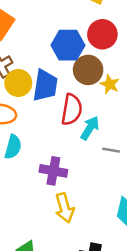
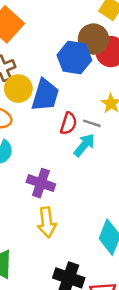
brown circle: (88, 70) -> (93, 39), moved
red semicircle: (72, 110) -> (69, 123), size x0.7
gray line: (111, 150) -> (92, 123), moved

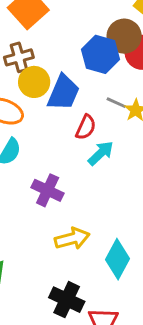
gray line: (92, 123) -> (116, 103), moved
yellow arrow: (47, 222) -> (72, 239), moved, turned -104

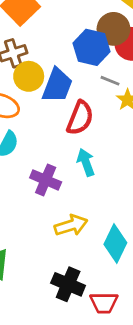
gray line: (116, 103) -> (110, 81), moved
red semicircle: (86, 127) -> (80, 118), size x1.4
cyan arrow: (101, 153) -> (86, 162), moved, turned -64

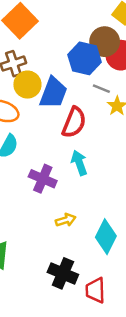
yellow arrow: (71, 225) -> (66, 220), size x0.7
red trapezoid: (104, 303) -> (95, 290), turned 88

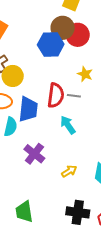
gray line: (101, 89) -> (74, 96), moved
blue trapezoid: (53, 93) -> (28, 109), moved
purple cross: (43, 179) -> (34, 154), moved, turned 30

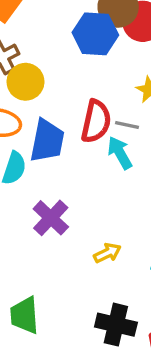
cyan arrow: (68, 125) -> (120, 153), moved

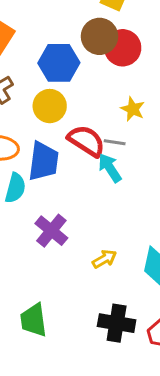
blue hexagon: (95, 34) -> (59, 63), moved
yellow circle: (25, 82) -> (50, 106), moved
red semicircle: (96, 121) -> (86, 141), turned -66

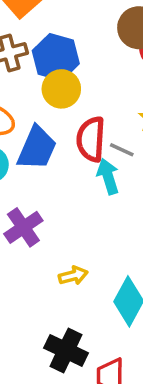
blue hexagon: (59, 63) -> (56, 57), moved
red semicircle: (86, 141) -> (91, 139), turned -135

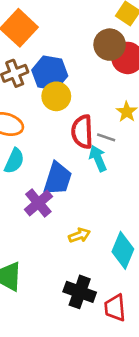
blue trapezoid: (37, 148) -> (58, 179), moved

